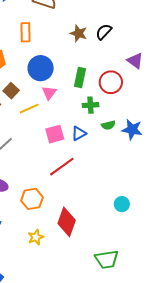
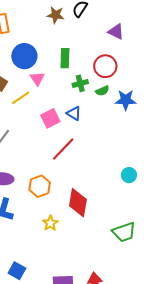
red circle: (111, 82) -> (105, 66), moved
green semicircle: (108, 125) -> (102, 91), moved
blue triangle: (79, 133) -> (74, 113), turned -49

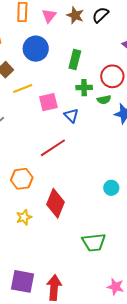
pink triangle: (37, 79) -> (49, 16), moved
pink square: (50, 118) -> (48, 102), moved

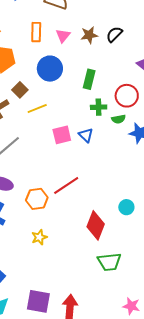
brown star: (75, 15) -> (89, 35), turned -30
pink square: (48, 102) -> (62, 135), moved
red line: (53, 148) -> (66, 186), moved
red diamond: (55, 203) -> (96, 225), moved

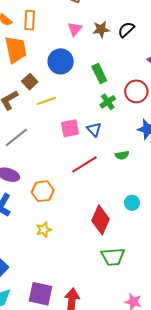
orange rectangle: (36, 32) -> (30, 20), moved
green rectangle: (89, 79) -> (99, 74), turned -42
green cross: (99, 107) -> (108, 102), turned -35
green semicircle: (119, 119) -> (122, 155), moved
red line: (66, 186) -> (84, 164), moved

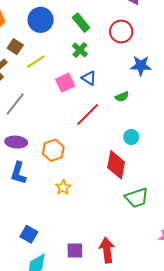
green cross: (108, 102) -> (80, 50), moved
cyan circle: (132, 203) -> (131, 137), moved
purple square: (40, 294) -> (75, 251), size x0.7

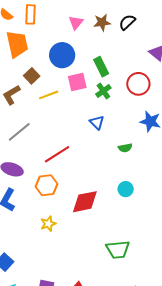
green cross: (80, 50) -> (103, 91), moved
pink square: (65, 83) -> (77, 82), moved
red line: (88, 114) -> (57, 154), moved
red diamond: (116, 165) -> (85, 202), moved, turned 56

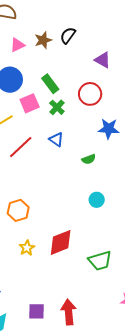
pink triangle: (76, 23) -> (17, 45), turned 35
red line: (57, 154) -> (21, 147), moved
red diamond: (85, 202) -> (61, 242), moved

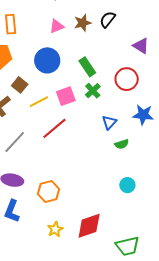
pink square: (30, 103) -> (66, 96), moved
blue triangle: (56, 139) -> (109, 122), moved, turned 35

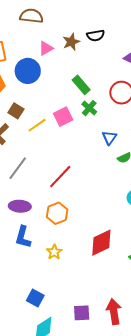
black semicircle: (108, 19) -> (96, 36), turned -132
blue circle: (47, 60) -> (28, 71), moved
red line: (54, 128) -> (60, 177), moved
yellow star: (55, 229) -> (54, 252), moved

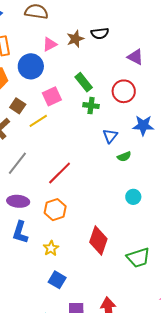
green cross: (89, 108) -> (91, 106), turned -35
pink square: (63, 117) -> (52, 96), moved
red diamond: (101, 243) -> (98, 241), turned -48
blue square: (35, 298) -> (57, 280), moved

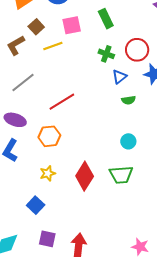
red circle: (124, 91) -> (137, 50), moved
green cross: (91, 106) -> (106, 54), moved
yellow star: (51, 248) -> (48, 173), moved
green trapezoid: (138, 258) -> (121, 175), moved

